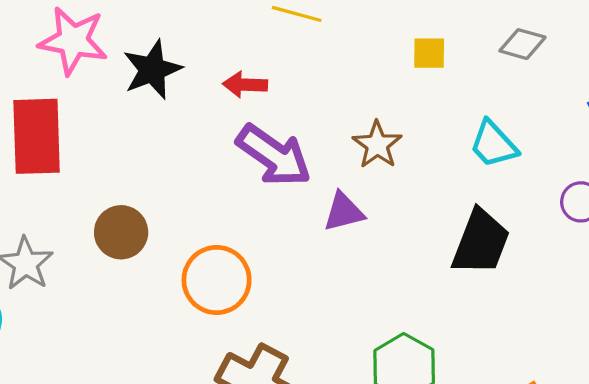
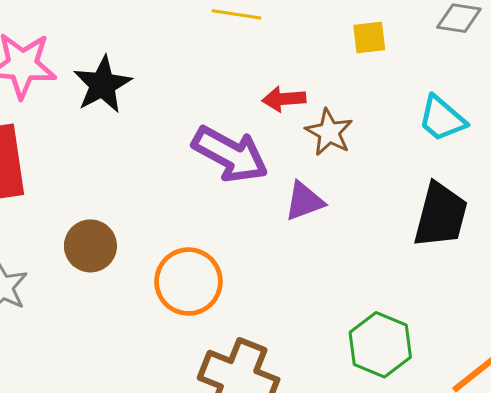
red arrow: (245, 85) -> (284, 99), moved

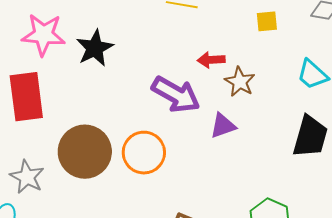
brown circle: (90, 246) -> (85, 152), size x1.6
orange circle: (188, 282) -> (144, 153), moved

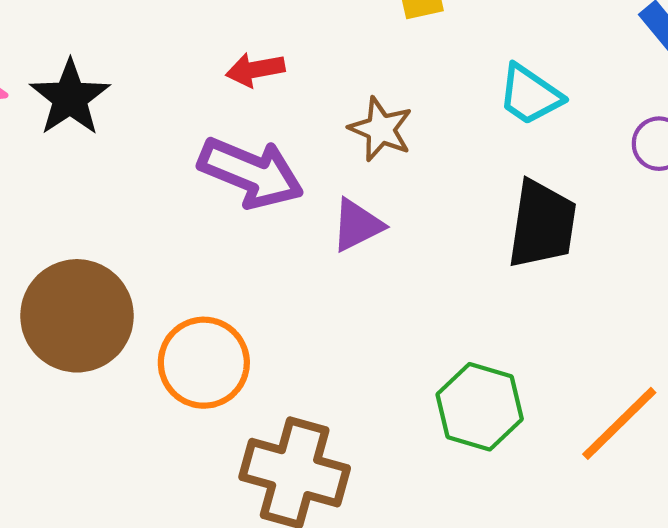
red arrow: (211, 60) -> (255, 70), moved
orange circle: (144, 153) -> (204, 363), moved

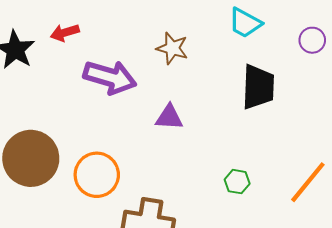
red arrow: (255, 70) -> (65, 33), moved
purple triangle: (357, 225) -> (169, 117), moved, turned 36
green hexagon: (480, 407) -> (237, 182), size x0.6

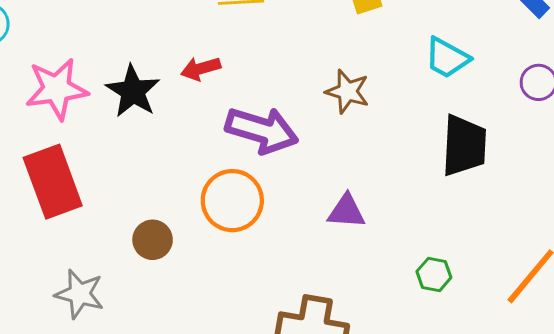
purple triangle: (169, 117) -> (346, 211), moved
brown circle: (31, 158) -> (153, 240), size x0.5
orange circle: (97, 175) -> (232, 201), moved

